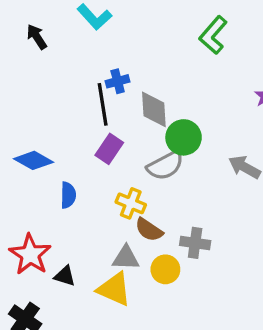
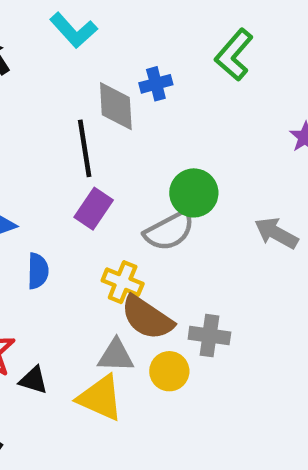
blue cross: (118, 81) -> (156, 84), moved
gray diamond: (154, 109) -> (116, 106), moved
brown semicircle: (149, 230) -> (147, 318), size x1.4

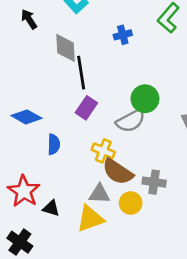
gray diamond: (116, 106) -> (65, 48), moved
yellow triangle: (100, 398) -> (90, 219), turned -44

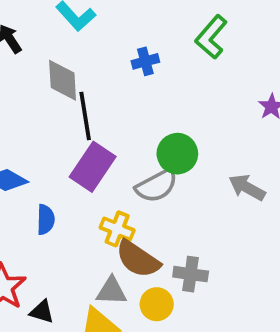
purple rectangle: (86, 108) -> (93, 167), size x1.4

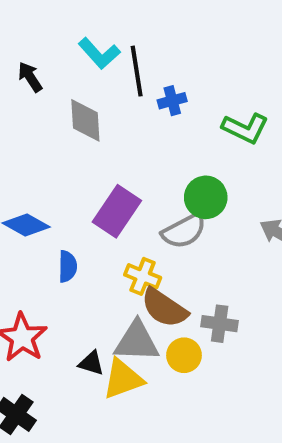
green L-shape: (211, 37) -> (245, 128), moved, turned -105
black line: (85, 116) -> (137, 71), moved
gray triangle: (111, 291) -> (137, 341), size x1.4
black triangle: (42, 312) -> (91, 363), moved

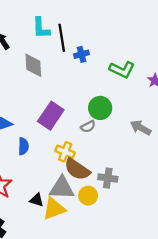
cyan L-shape: (99, 53) -> (41, 28), turned 40
gray semicircle: (184, 231) -> (88, 127), size x0.6

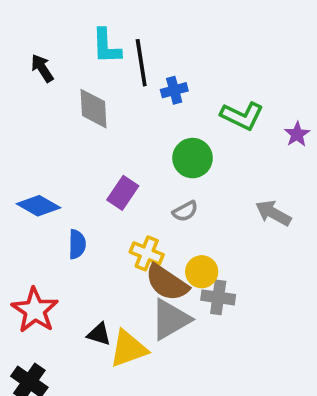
green circle: (100, 108) -> (193, 158), moved
purple rectangle: (51, 116) -> (123, 193), size x0.7
gray triangle: (62, 188) -> (171, 319), moved, turned -32
yellow circle: (88, 196) -> (202, 272), moved

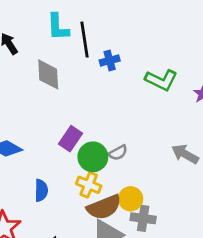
green circle: (193, 158) -> (93, 157), moved
blue semicircle: (77, 244) -> (41, 190), moved
brown semicircle: (167, 283) -> (104, 207), turned -56

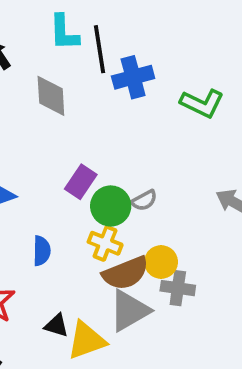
blue cross: (110, 61) -> (133, 77), size x1.5

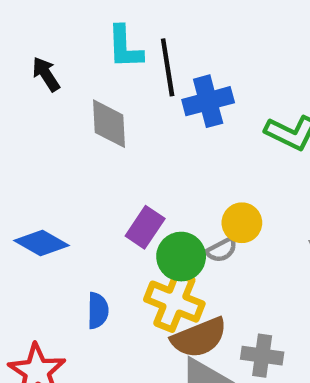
yellow cross: (105, 243) -> (174, 302), size x1.4
yellow circle: (161, 262) -> (242, 223), moved

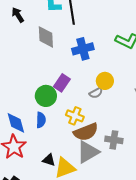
blue cross: (208, 101) -> (83, 49), moved
blue diamond: (41, 243) -> (16, 123), moved, turned 45
green circle: (181, 257) -> (46, 96), moved
yellow cross: (174, 302) -> (75, 116), size x0.7

